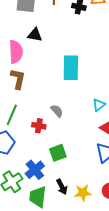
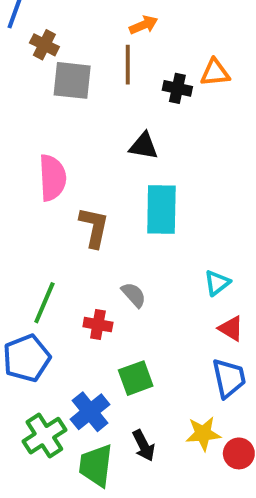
black triangle: (35, 35) -> (144, 146), moved
brown L-shape: (18, 79) -> (94, 227), moved
yellow star: (83, 193) -> (203, 434), moved

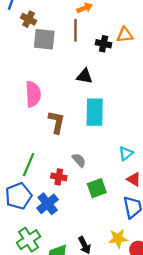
green square: (136, 378) -> (97, 188), moved
blue cross: (90, 412) -> (48, 204), moved

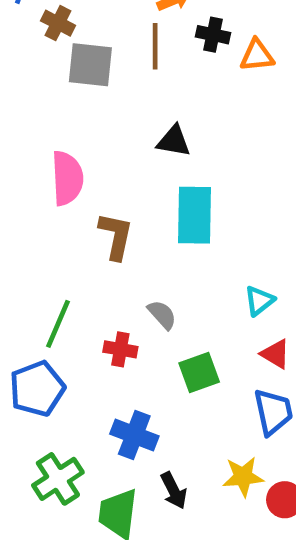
black cross: (104, 44) -> (213, 35), moved
blue cross: (48, 204) -> (134, 435), moved, turned -30

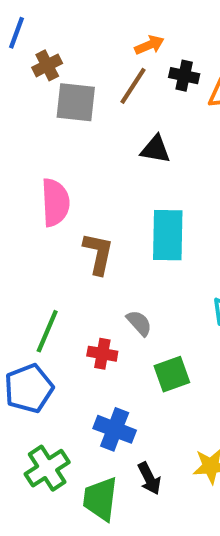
brown cross: (58, 23) -> (47, 65), turned 36
brown line: (155, 46) -> (133, 86), turned 33
black triangle: (174, 141) -> (156, 149), moved

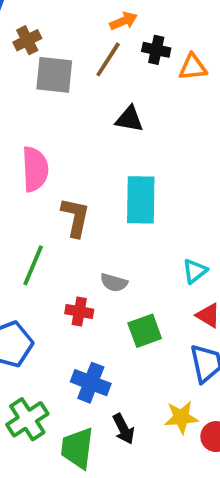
gray semicircle: (139, 323) -> (114, 283), turned 148
green line: (47, 331) -> (33, 265), moved

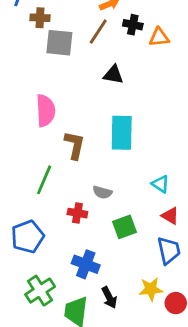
brown cross: (27, 40) -> (40, 18), turned 30
cyan triangle: (195, 271) -> (161, 184), turned -48

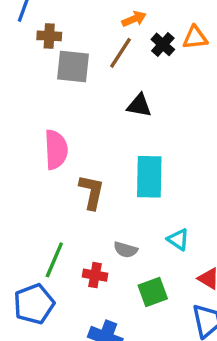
black cross: (133, 25) -> (163, 44), turned 30
orange triangle: (159, 37) -> (195, 38), moved
green line: (44, 180) -> (54, 260), moved
cyan triangle: (161, 184) -> (178, 239), moved

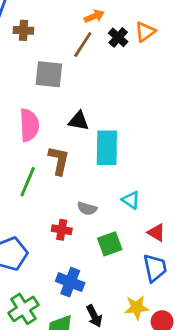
orange triangle: (195, 38) -> (145, 32), turned -30
gray square: (73, 66) -> (49, 74), moved
black triangle: (139, 105) -> (79, 121), moved
green line: (54, 260) -> (28, 182), moved

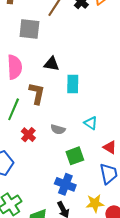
cyan rectangle: (107, 148) -> (73, 84), size x0.7
red cross: (62, 230) -> (28, 135), moved, turned 32
blue cross: (70, 282) -> (65, 184), moved

